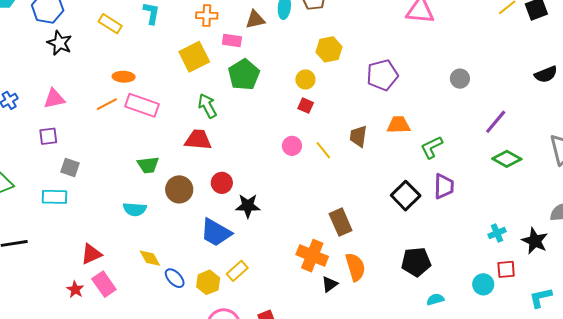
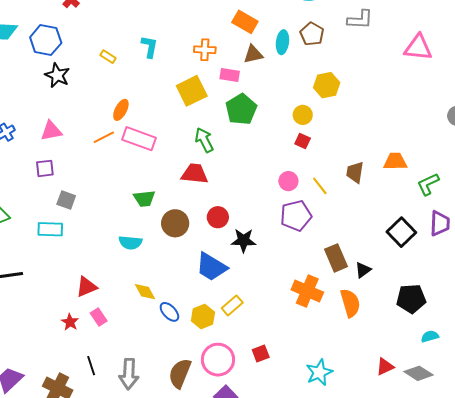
yellow rectangle: (110, 24) -> (108, 57), size x0.7
purple pentagon: (382, 75) -> (296, 216), moved
orange ellipse: (124, 77) -> (121, 110), turned -65
pink rectangle: (104, 284) -> (99, 317), size x0.7
black triangle: (330, 284) -> (363, 270), moved

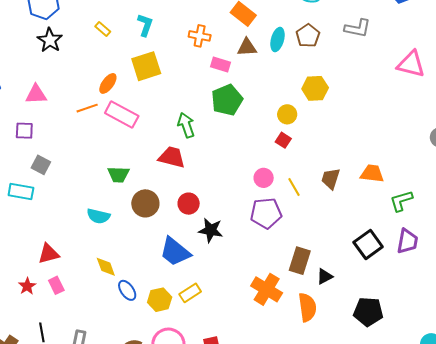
yellow square: (192, 91) -> (146, 66), moved
brown rectangle: (336, 258) -> (300, 261), turned 32

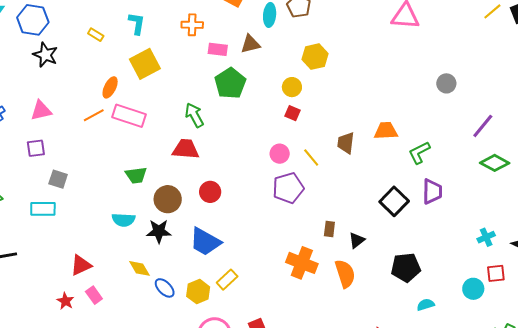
brown triangle: (247, 47) -> (250, 44), moved
black star: (211, 230) -> (159, 231), moved
brown rectangle: (300, 261) -> (329, 229), size x0.6

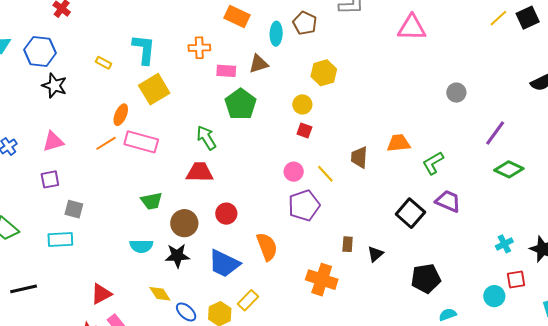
cyan L-shape: (137, 23) -> (144, 49), size x1.4
purple trapezoid: (432, 191) -> (448, 201), turned -64
orange semicircle: (345, 274) -> (267, 247), moved

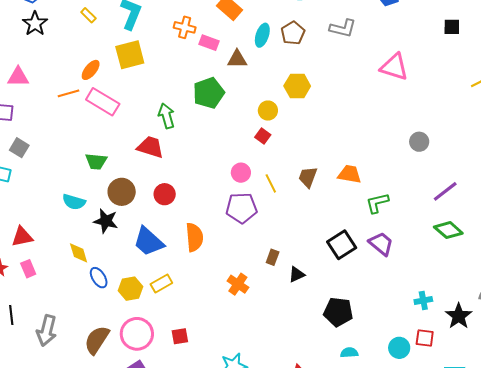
pink rectangle: (226, 71) -> (209, 43), moved
orange cross: (322, 280) -> (238, 284), size x0.7

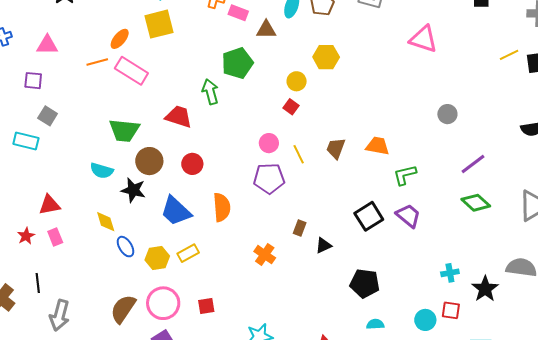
green arrow: (166, 116) -> (210, 92), moved
green trapezoid: (96, 161) -> (124, 130), size x1.4
gray arrow: (47, 331) -> (60, 315), moved

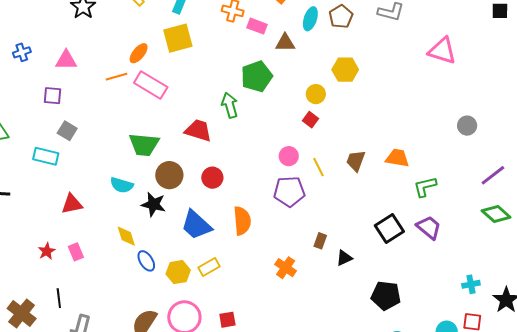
red triangle: (49, 205) -> (72, 204), moved

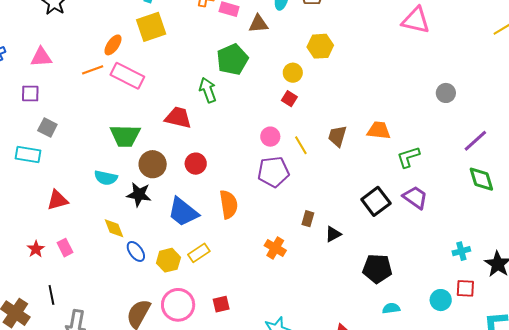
green diamond: (496, 214) -> (481, 179), turned 36

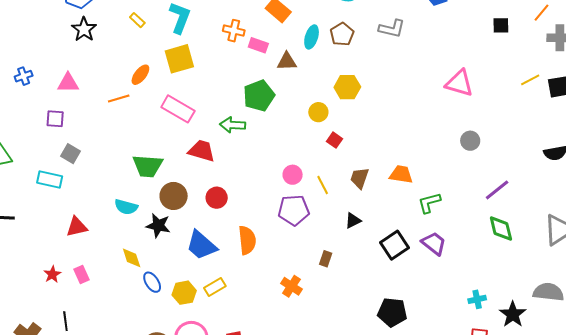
pink triangle: (416, 20) -> (459, 83), moved
pink rectangle: (127, 76) -> (178, 109), moved
green arrow: (208, 90) -> (233, 125), turned -70
red square: (289, 99) -> (335, 140), moved
black triangle: (333, 234) -> (353, 221), moved

